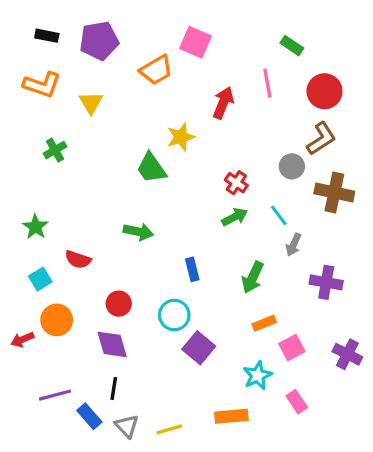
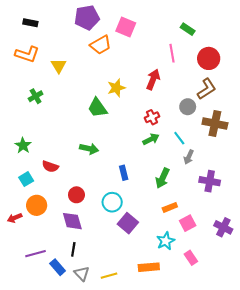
purple pentagon: (99, 41) -> (87, 18), moved
red arrow: (223, 103) -> (153, 79), moved
red cross: (236, 183) -> (152, 117), turned 32

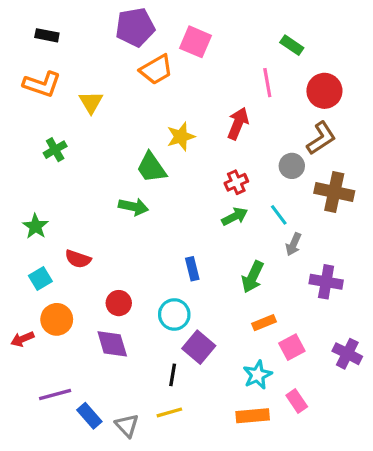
green arrow: (89, 149) -> (133, 207), moved
black line: (73, 249) -> (173, 375), moved
orange rectangle: (149, 267) -> (253, 416), moved
yellow line: (109, 276) -> (169, 412), moved

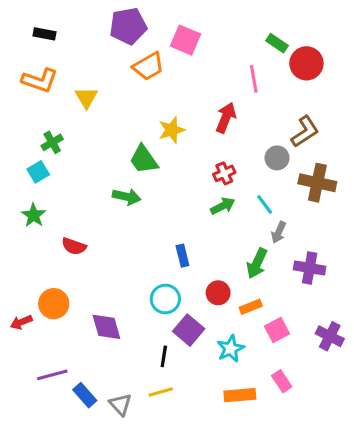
red circle: (324, 91) -> (306, 63), moved
green arrow: (253, 277) -> (257, 263), moved
cyan square: (40, 279) -> (38, 172), moved
red circle: (119, 303) -> (218, 293), moved
cyan star: (258, 375) -> (230, 349), moved

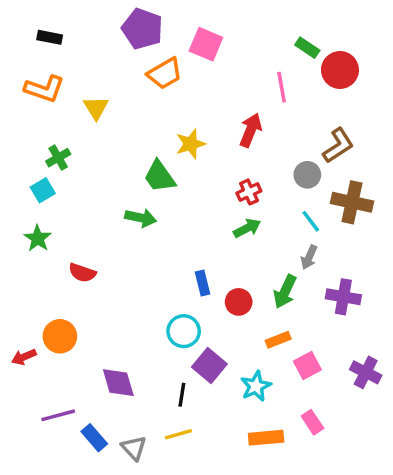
purple pentagon: (128, 26) -> (142, 29), turned 30
cyan line: (265, 204) -> (311, 221), moved
red circle: (218, 293) -> (239, 302), moved
purple diamond: (106, 327) -> (118, 383), moved

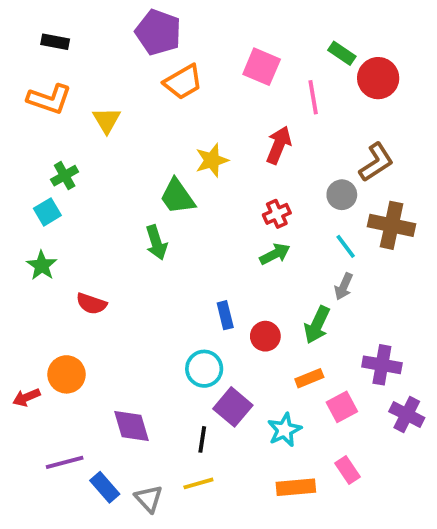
pink square: (206, 44) -> (262, 67), moved
green arrow: (141, 218) -> (156, 243), turned 60
purple cross: (343, 297) -> (382, 365), moved

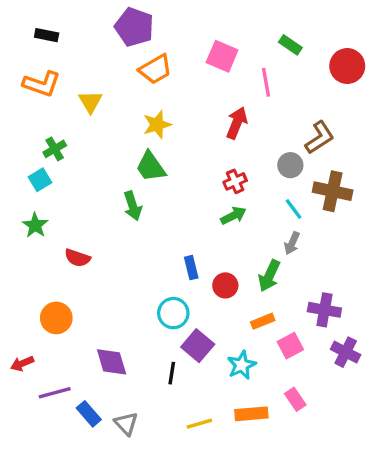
red circle: (378, 78) -> (347, 66), moved
yellow star: (212, 160) -> (157, 125), moved
red arrow: (26, 397) -> (22, 363), moved
yellow line: (198, 483) -> (199, 424), moved

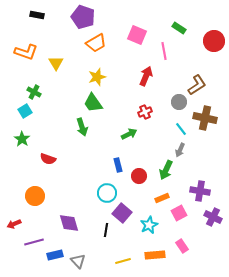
black rectangle: (47, 35) -> (37, 15), moved
green cross: (55, 149) -> (34, 92), turned -32
green arrow: (233, 216) -> (129, 134), moved
blue rectangle: (89, 414) -> (55, 255), turned -63

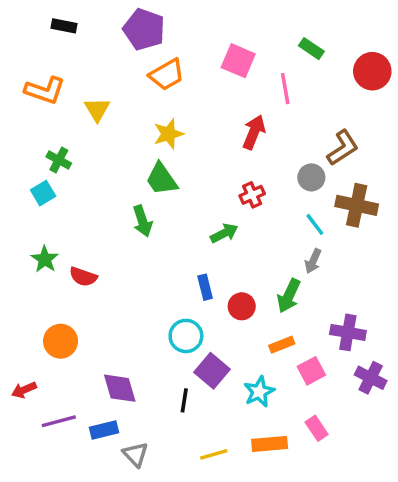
green star: (22, 139) -> (45, 259), moved
blue rectangle: (55, 255) -> (104, 430), moved

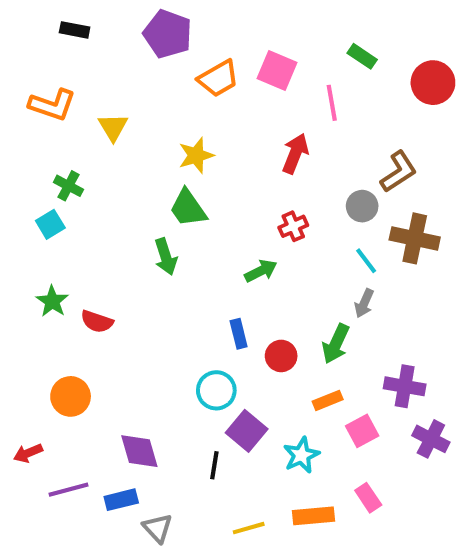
orange trapezoid: (167, 75) -> (218, 79), moved

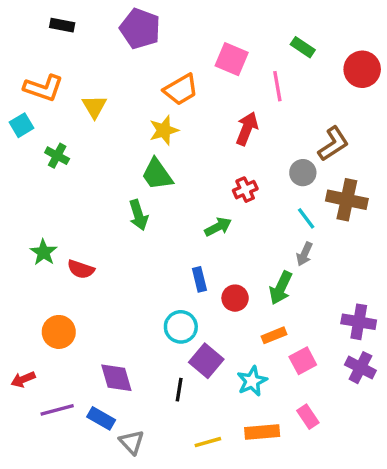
orange trapezoid: (218, 79) -> (181, 90), moved
cyan square: (50, 224) -> (21, 125), moved
purple cross: (405, 386) -> (359, 322), moved
blue rectangle: (121, 500) -> (101, 418), turned 44

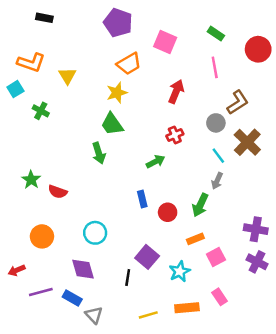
purple pentagon: (140, 29) -> (118, 23), moved
pink line: (277, 86) -> (215, 67), moved
brown cross: (347, 200) -> (247, 142), turned 32
cyan circle: (181, 327) -> (95, 233), moved

